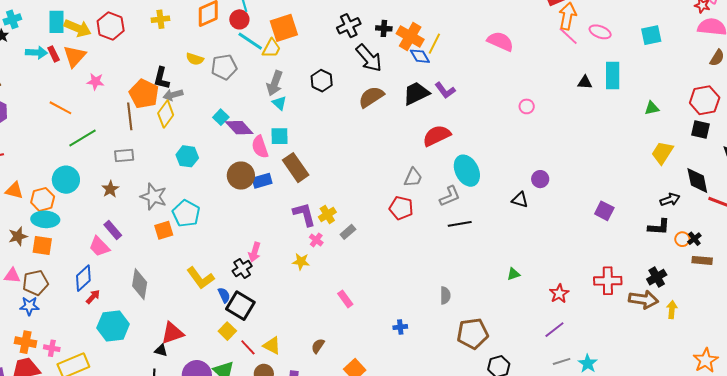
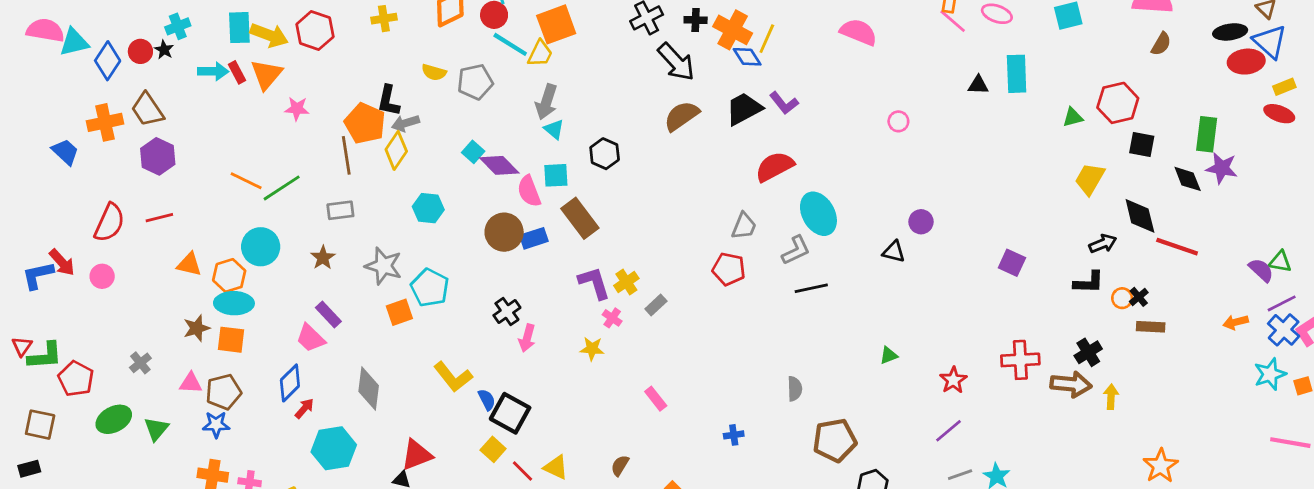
black hexagon: (322, 81) -> (605, 154), moved
red hexagon: (705, 100) -> (1118, 103), moved
orange line: (60, 108) -> (246, 181), moved
black cross: (242, 269) -> (507, 312), moved

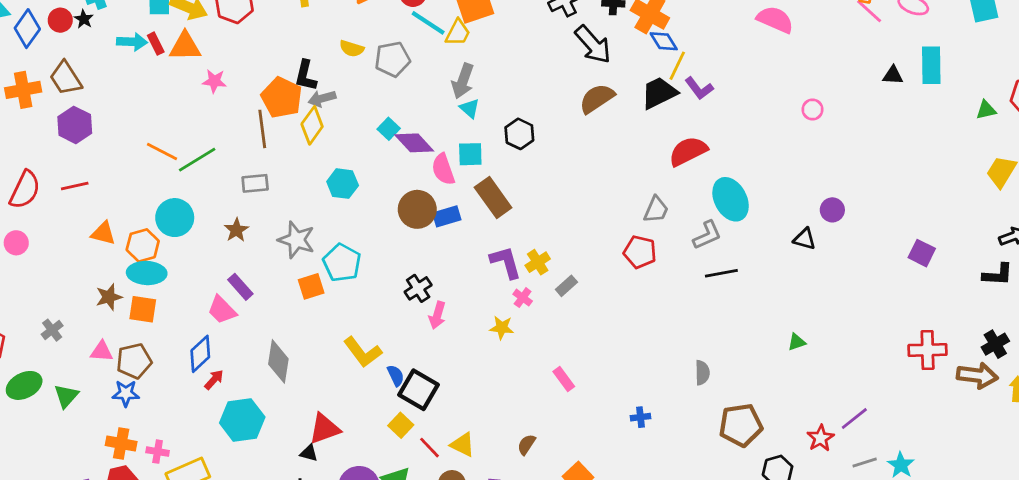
yellow line: (767, 39) -> (677, 66), moved
orange triangle: (266, 75) -> (185, 46), turned 48
red star: (953, 380) -> (820, 438), moved

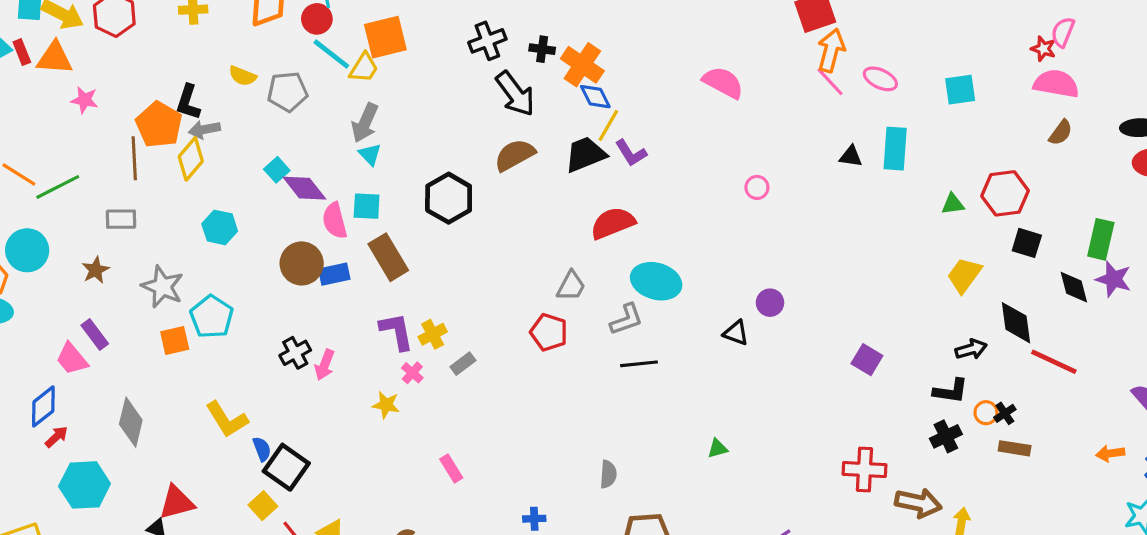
black hexagon: (519, 134) -> (449, 198), moved, size x1.4
cyan ellipse: (731, 199) -> (656, 281), turned -51
pink arrow: (437, 315) -> (325, 365), moved
black cross: (995, 344) -> (946, 436), moved

